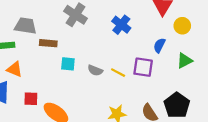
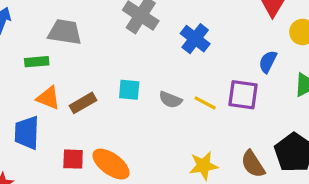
blue cross: (121, 25) -> (195, 39), moved
brown rectangle: (48, 43) -> (83, 103), moved, turned -35
red square: (31, 99) -> (73, 159), moved

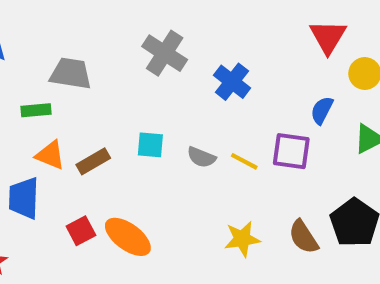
red square: (73, 159) -> (81, 231), turned -30

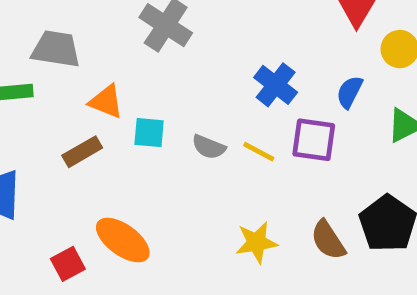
blue cross: (232, 82) -> (276, 85), moved
orange triangle: (50, 155) -> (106, 102), moved
red square: (81, 231) -> (68, 264), moved

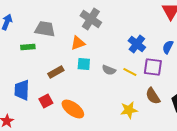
orange triangle: (106, 102) -> (78, 43), moved, turned -42
brown semicircle: (328, 240) -> (153, 96), moved
red square: (68, 264) -> (46, 101), moved

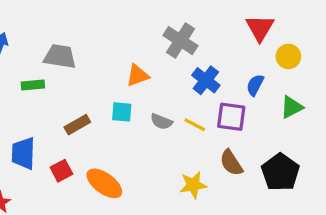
gray cross: (91, 19) -> (180, 41), moved
orange triangle: (78, 43) -> (138, 75), moved

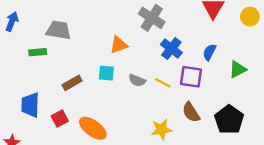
yellow circle: (288, 56) -> (250, 17), moved

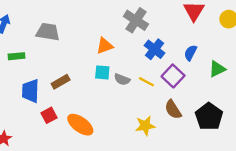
green rectangle: (38, 52) -> (17, 56), moved
cyan square: (106, 73) -> (102, 72), moved
purple square: (191, 77) -> (173, 76), turned 35
blue trapezoid: (30, 105) -> (30, 91), moved

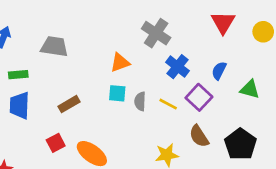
green triangle: (217, 69) -> (250, 89), turned 42
gray semicircle: (122, 79) -> (140, 101), turned 70
blue trapezoid: (30, 91) -> (20, 105), moved

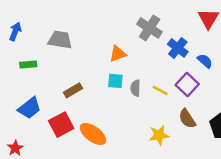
blue cross: (178, 67) -> (178, 48), moved
blue semicircle: (219, 71) -> (205, 61), turned 105
blue trapezoid: (20, 105) -> (29, 108), moved, turned -130
red square: (56, 143) -> (61, 125), size x1.5

